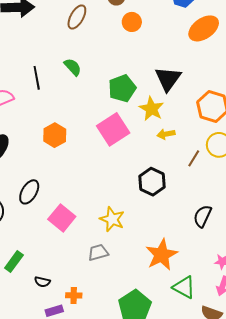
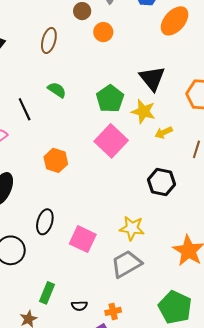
gray trapezoid: (98, 253) -> (126, 264), size x1.5

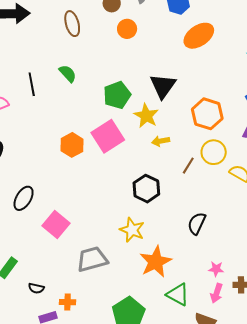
brown ellipse: (49, 40) -> (72, 24), turned -45
orange hexagon: (56, 160) -> (72, 145), moved
yellow star: (132, 228) -> (132, 230), moved

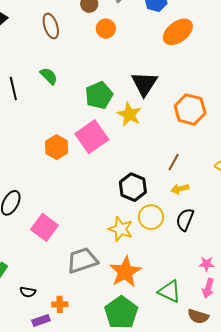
yellow arrow: (161, 141) -> (180, 189), moved
yellow circle: (214, 152) -> (151, 217), moved
orange star: (156, 262) -> (125, 272), moved

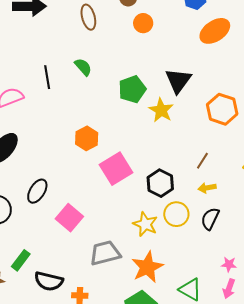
pink square: (92, 137) -> (116, 169), moved
black semicircle: (28, 292) -> (49, 281), size x1.8

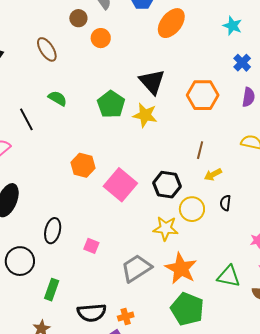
pink square: (69, 218) -> (91, 246), size x0.6
black semicircle: (210, 219) -> (225, 203), size x0.7
green rectangle: (21, 260) -> (52, 290), moved

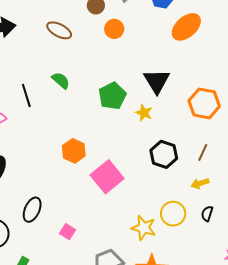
brown ellipse: (47, 49) -> (59, 30), turned -40
yellow star: (145, 115) -> (144, 113), size x0.7
brown line: (200, 150) -> (203, 152), moved
black hexagon: (167, 185) -> (164, 154), moved

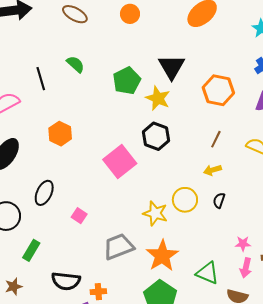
yellow star: (144, 113) -> (158, 98), size x1.4
orange hexagon: (74, 151) -> (60, 134), moved
black hexagon: (164, 154) -> (156, 136), moved

